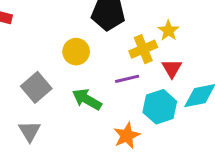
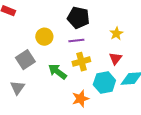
yellow cross: (143, 49) -> (81, 62), moved
yellow circle: (76, 52) -> (44, 37), moved
purple line: (127, 79) -> (76, 41), moved

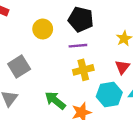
yellow circle: (44, 37) -> (43, 29), moved
green arrow: (57, 72) -> (55, 100), moved

